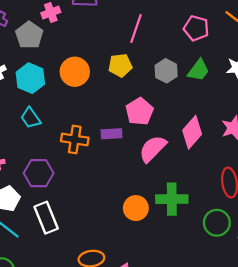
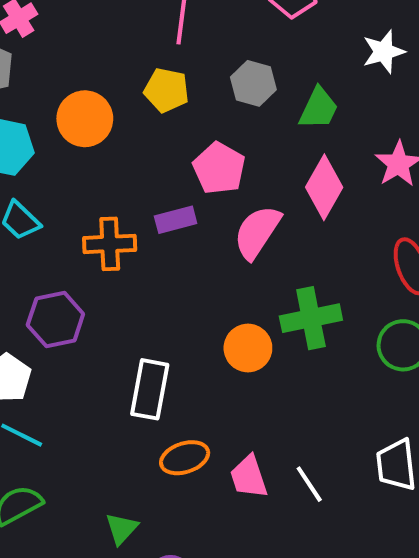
yellow pentagon: (120, 65) -> (166, 90), turned 30
green trapezoid: (198, 70) -> (318, 108), moved
white rectangle: (46, 218) -> (150, 389), moved, turned 44

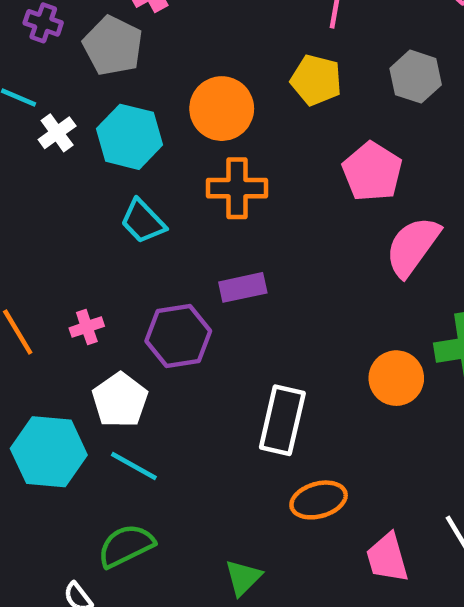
purple rectangle: (176, 220) -> (243, 287), moved
orange cross: (110, 244) -> (237, 188), moved
pink trapezoid: (249, 477) -> (387, 558), moved

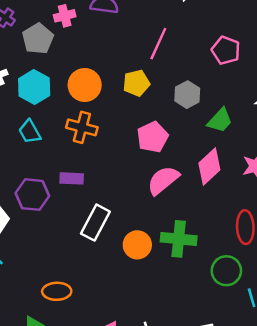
yellow pentagon: (316, 80) -> (136, 83), turned 30
white rectangle: (282, 420) -> (95, 223), moved
orange ellipse: (319, 500) -> (57, 291), moved

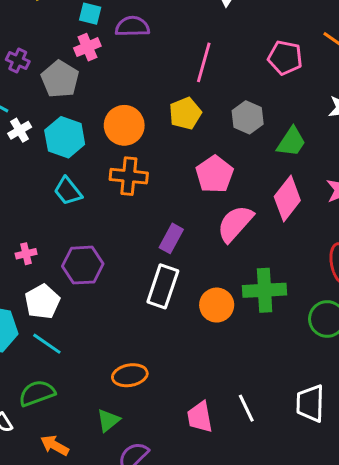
purple rectangle: (72, 178) -> (171, 238), moved, turned -55

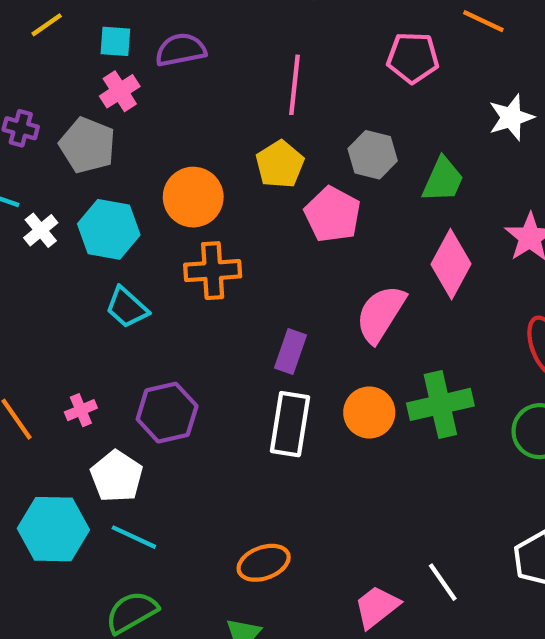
pink pentagon: (215, 174) -> (333, 214), moved
orange circle: (217, 305) -> (369, 412), moved
pink trapezoid: (200, 417) -> (377, 607), turned 72

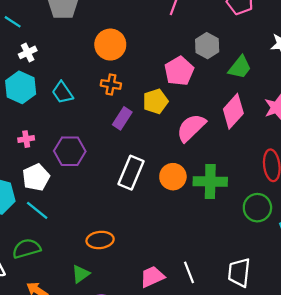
yellow pentagon: (280, 164) -> (155, 101), moved
cyan hexagon: (109, 229) -> (21, 87), moved
white cross: (41, 230) -> (28, 52), moved
orange cross: (213, 271) -> (111, 85), size x0.7
purple rectangle: (290, 352) -> (122, 118), moved

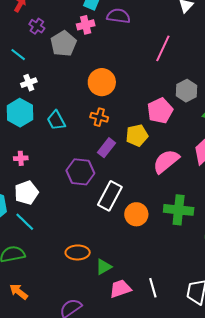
purple hexagon: (70, 151) -> (80, 172), moved
orange circle: (173, 177) -> (136, 214), moved
green triangle: (81, 274) -> (104, 267), moved

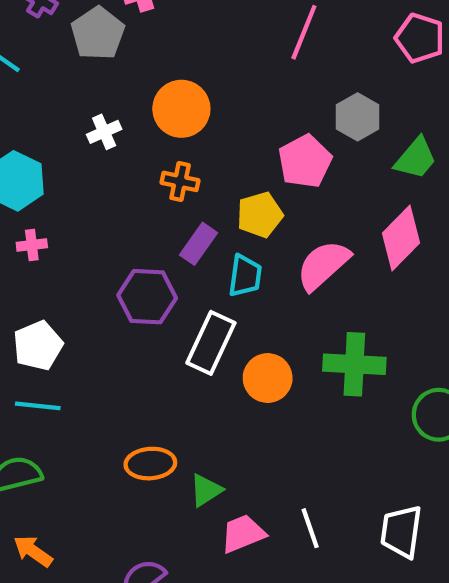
white cross: (29, 83) -> (104, 132), moved
cyan trapezoid: (56, 120) -> (245, 276), moved, turned -140
pink cross: (21, 158) -> (32, 245), moved
cyan line: (25, 222) -> (38, 406), turned -35

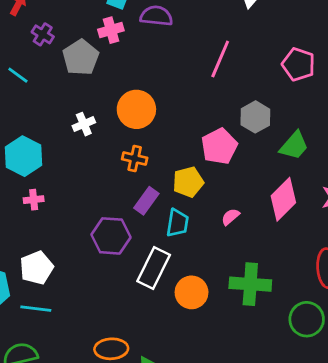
pink semicircle: (323, 265) -> (230, 217), size x0.5

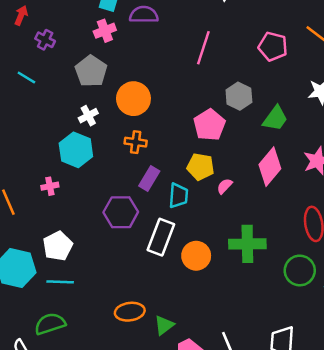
gray pentagon: (81, 57) -> (91, 71), moved
cyan hexagon: (23, 156) -> (76, 150), moved
yellow pentagon: (188, 182) -> (201, 167), moved, turned 30

